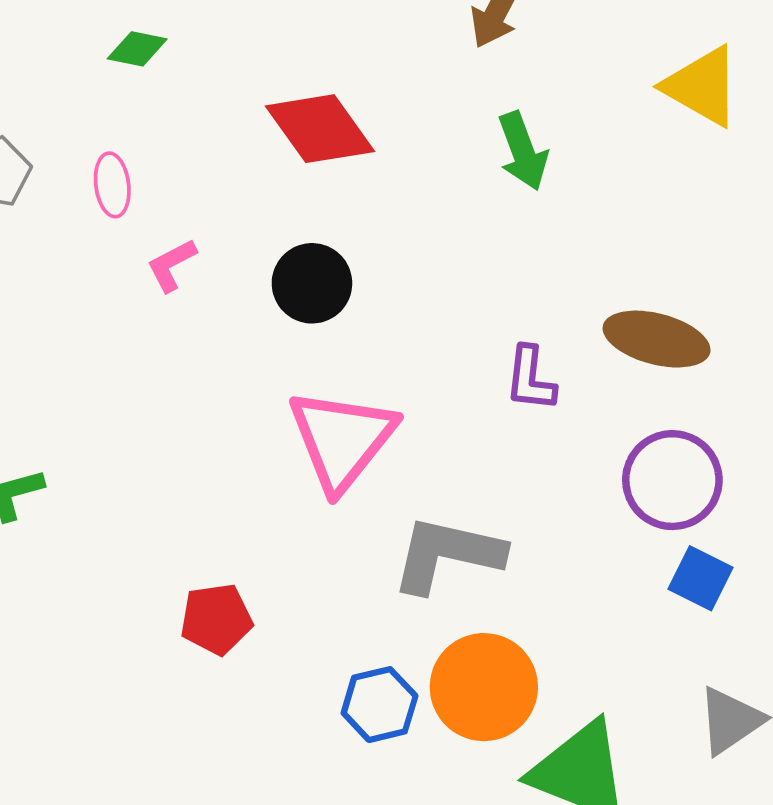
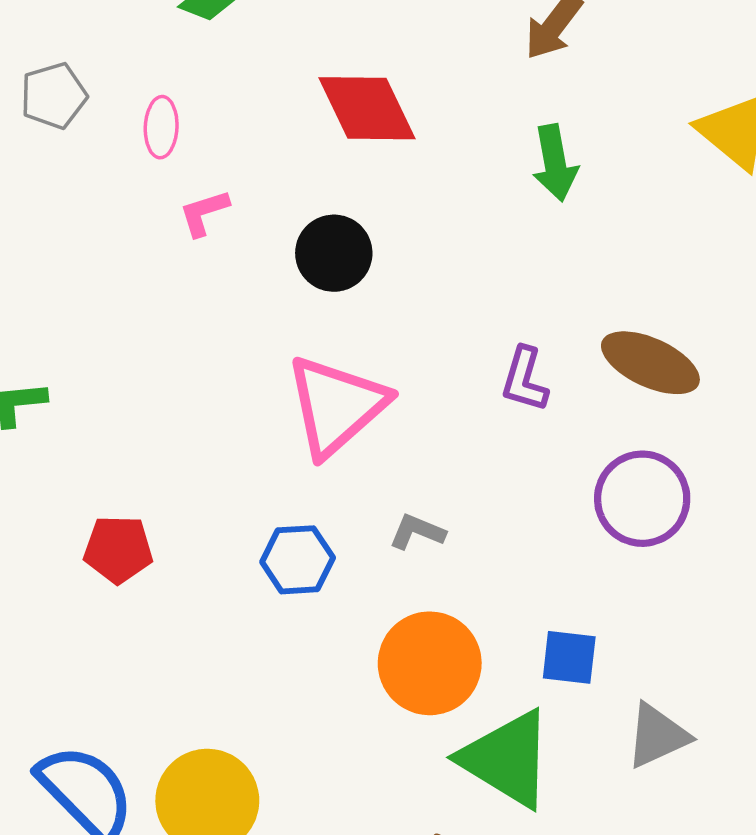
gray L-shape: (447, 554) -> (417, 532), size x0.5
blue square: (701, 578) -> (569, 657), moved, turned -30
red pentagon: (216, 619) -> (118, 549), moved
blue hexagon: (380, 705) -> (298, 560), moved

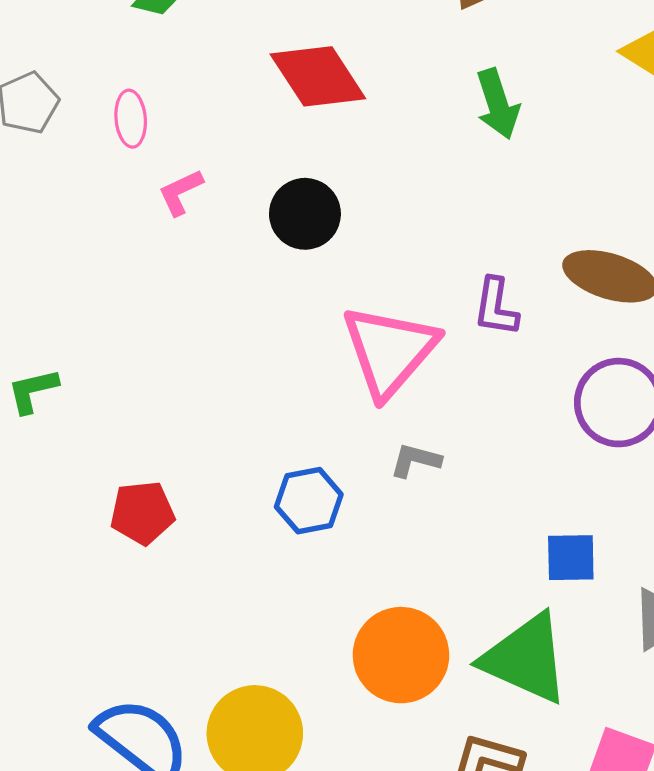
pink triangle: (336, 406) -> (390, 351), moved
orange circle: (430, 663) -> (401, 655), moved

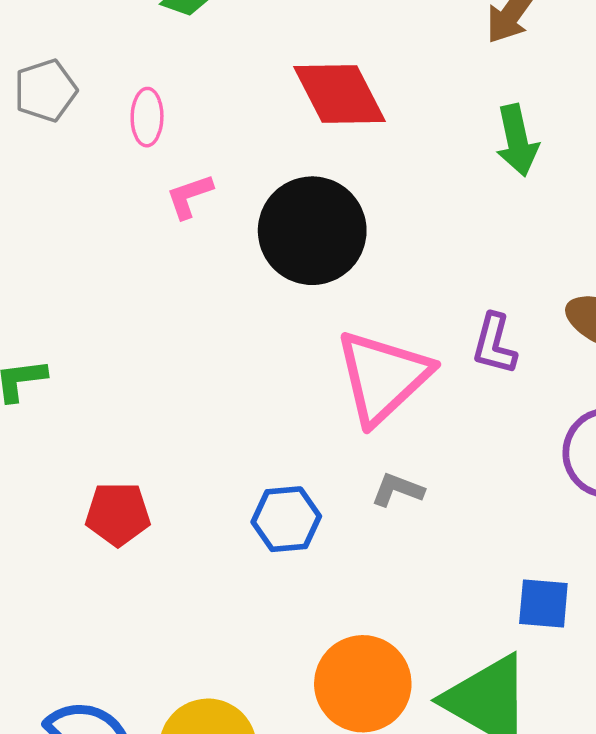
black circle: (305, 214) -> (312, 231), size x1.5

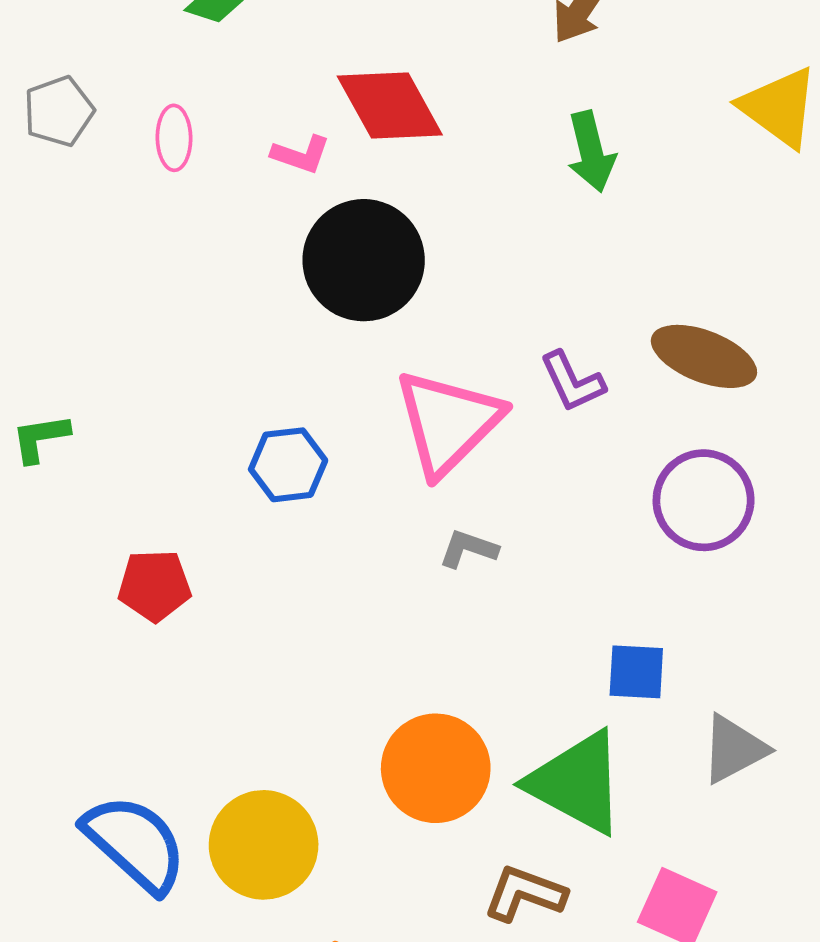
pink L-shape: (189, 196) -> (301, 155), moved, turned -140
purple L-shape: (494, 344) -> (572, 382), turned -38
blue hexagon: (286, 519) -> (288, 465), moved

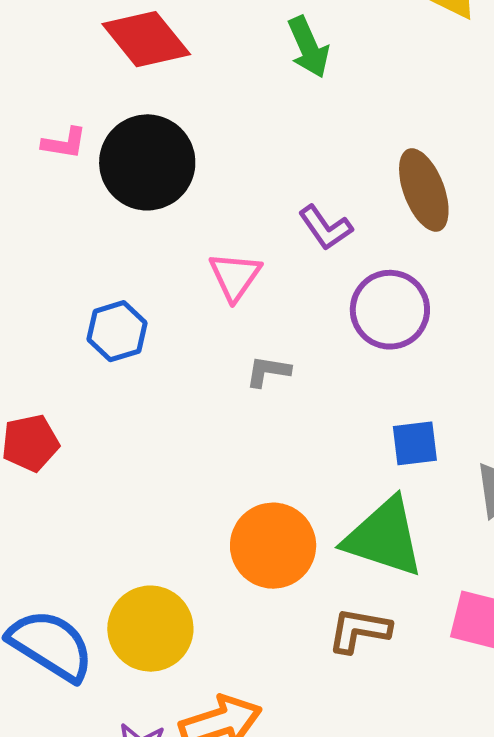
pink L-shape: (301, 155) -> (64, 143), moved
brown ellipse: (704, 356) -> (424, 190), turned 58
pink triangle: (448, 422) -> (235, 276), size x0.6
purple circle: (704, 500) -> (390, 310), moved

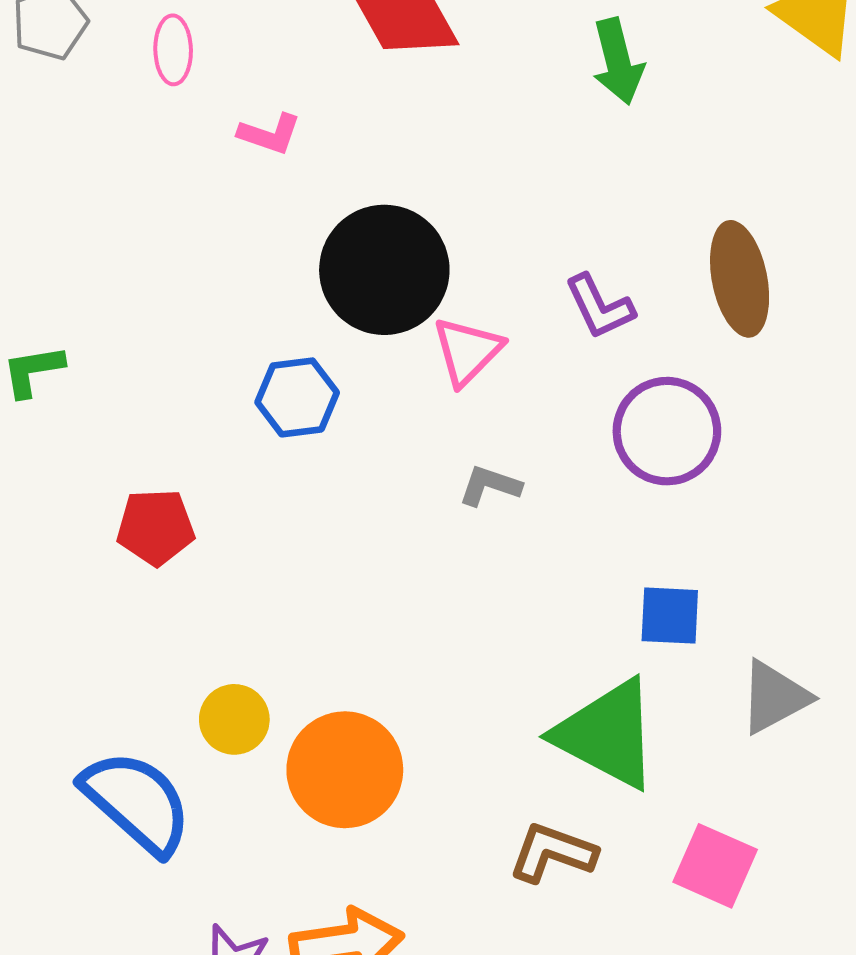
black circle: (147, 162) -> (384, 270), moved
orange circle: (273, 546) -> (345, 770), moved
yellow circle: (150, 629) -> (234, 719), moved, size x0.6

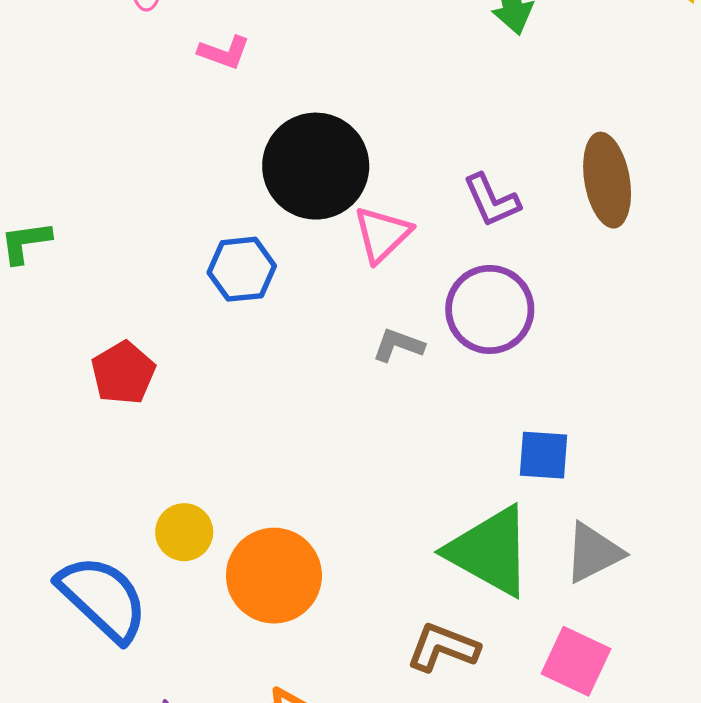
purple circle: (667, 431) -> (490, 309), moved
red pentagon: (156, 527) -> (123, 373), turned -30
gray triangle: (774, 697) -> (593, 553), moved

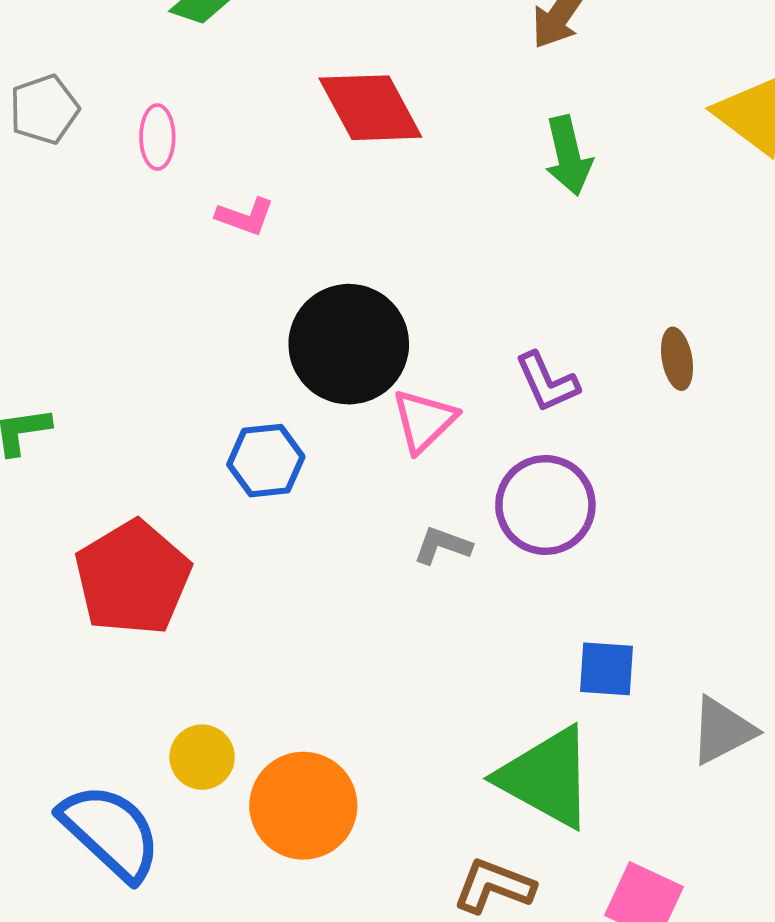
brown ellipse: (607, 180) -> (677, 359), size x0.6
red pentagon: (123, 373) -> (133, 578), size x1.6
gray triangle: (593, 553) -> (722, 730), moved

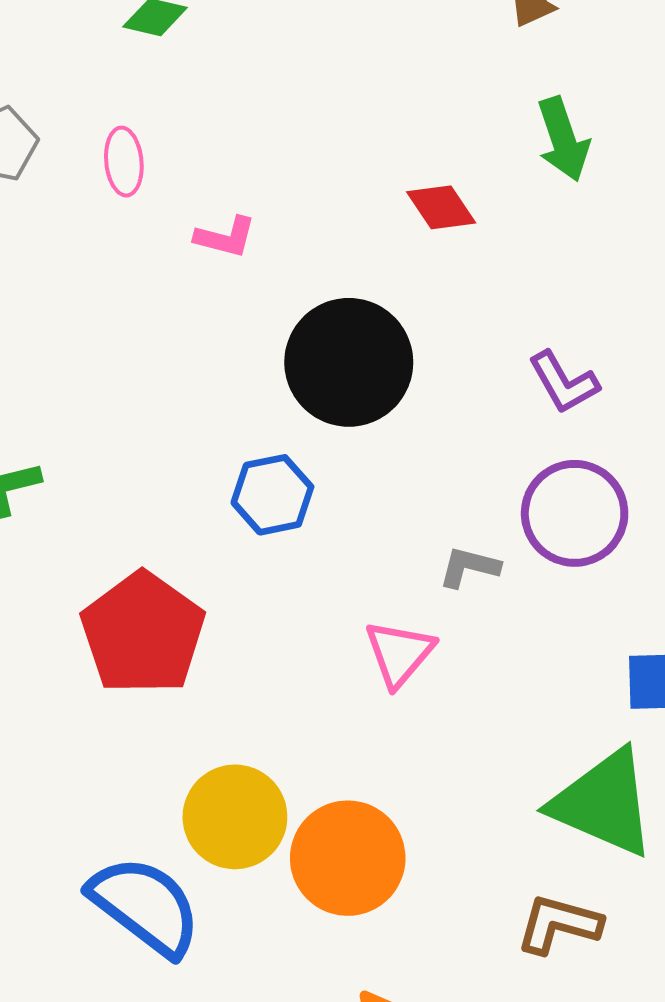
red diamond: (370, 108) -> (441, 207), moved, size x0.6
pink triangle: (424, 421) -> (399, 653), moved
yellow circle: (202, 757) -> (235, 817), size x1.5

